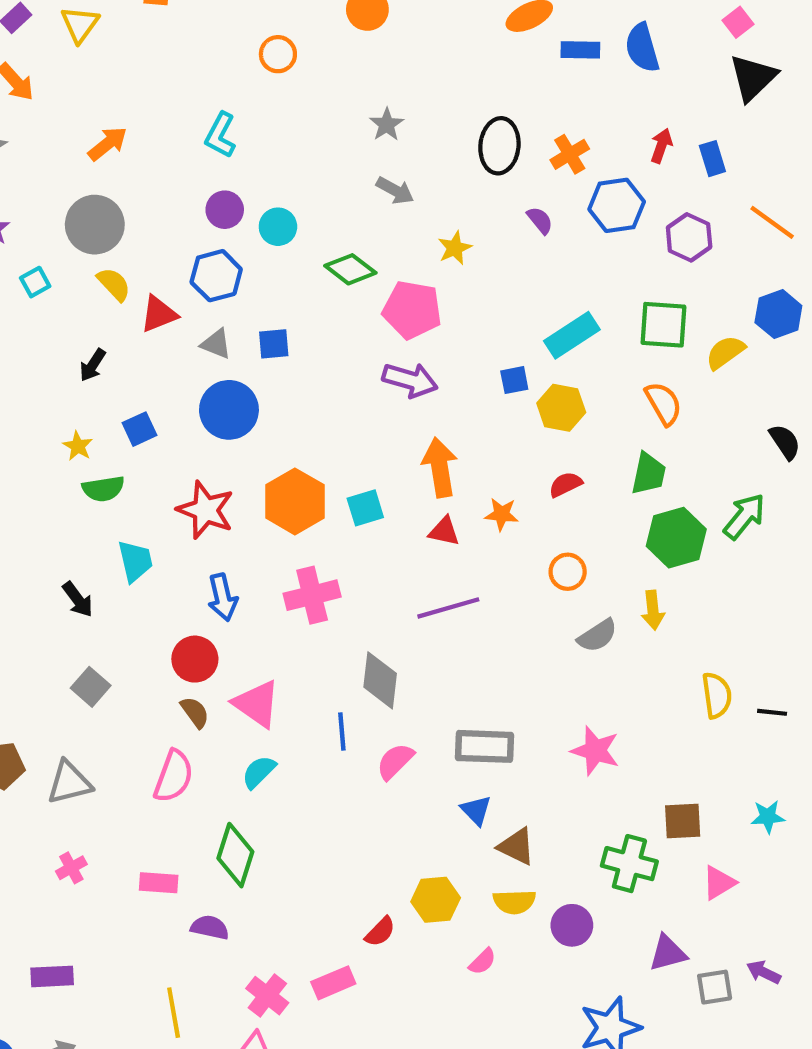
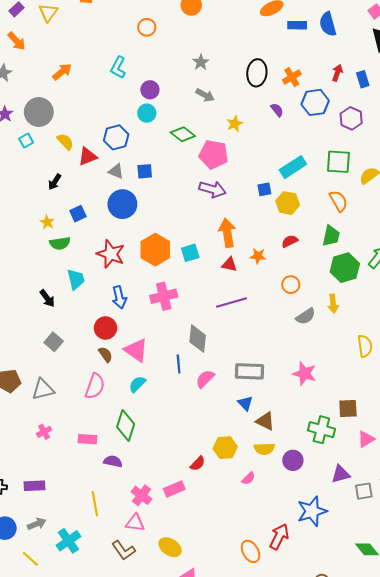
purple circle: (225, 210) -> (150, 90), moved
gray circle: (95, 225) -> (39, 112), moved

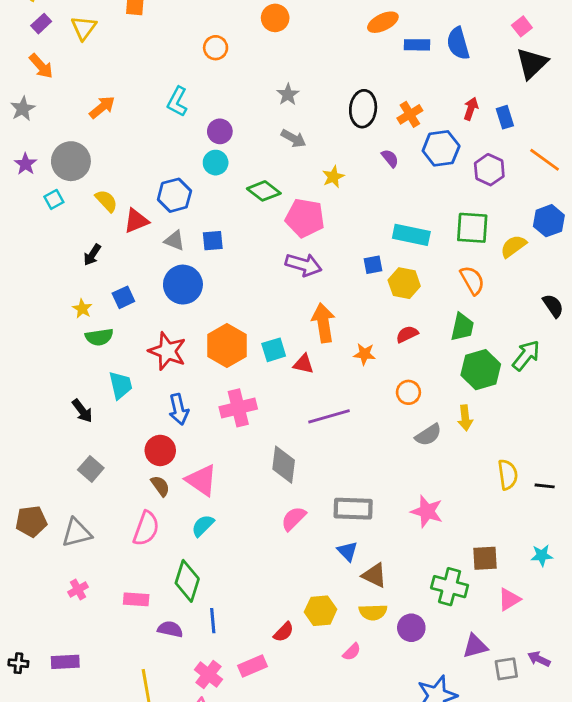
cyan rectangle: (293, 167) -> (411, 235), turned 45
red triangle: (229, 264) -> (304, 364), moved
blue line: (179, 364) -> (213, 621), moved

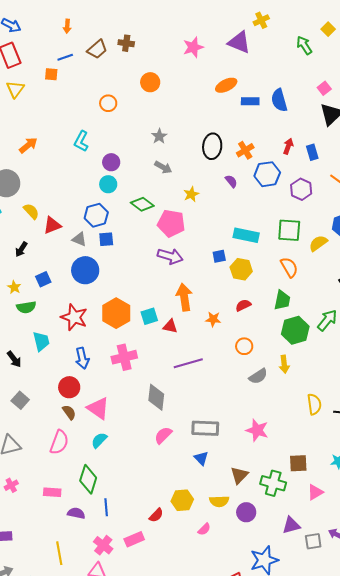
blue hexagon: (174, 195) -> (96, 215), moved
brown triangle: (374, 575) -> (239, 475), moved, turned 48

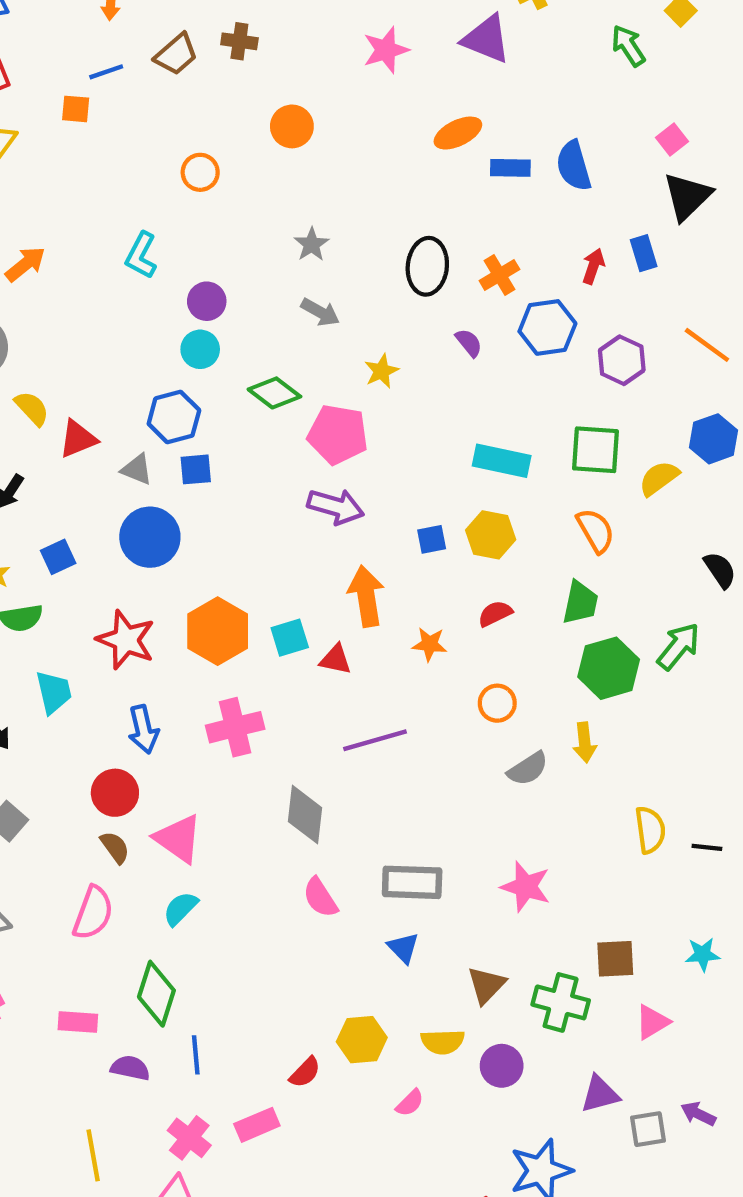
blue rectangle: (312, 152) -> (644, 253), moved
blue square: (219, 256) -> (432, 539), moved
pink semicircle: (163, 435) -> (320, 898), turned -78

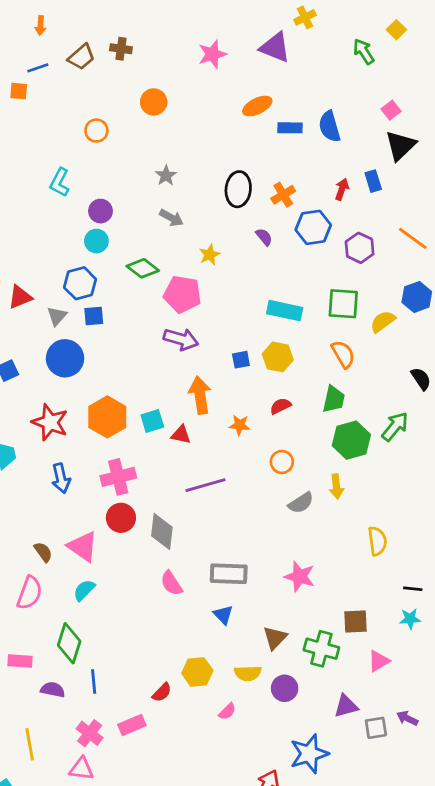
gray triangle: (137, 469) -> (57, 316), turned 50
red circle: (115, 793) -> (121, 518), moved
black line: (707, 847) -> (413, 589), moved

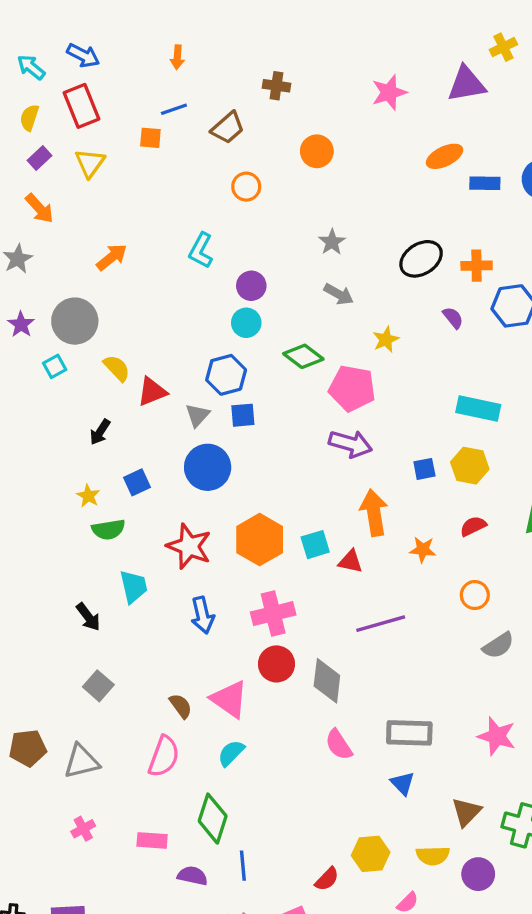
purple triangle: (275, 47) -> (466, 84), turned -32
brown trapezoid: (81, 57) -> (228, 128), moved
black ellipse: (238, 189) -> (421, 259), turned 52
orange cross: (283, 195) -> (477, 266), turned 30

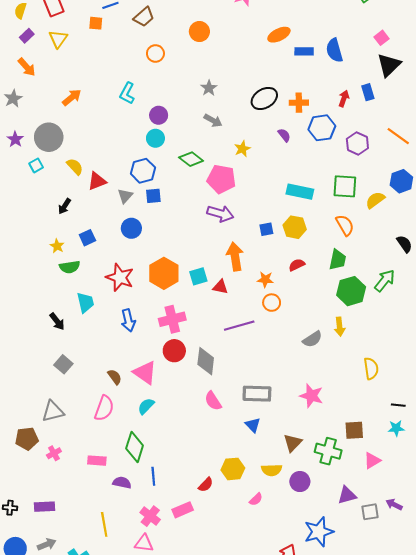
blue circle: (208, 467) -> (131, 228), size x0.7
orange circle: (475, 595) -> (272, 303), moved
brown pentagon: (28, 748) -> (27, 439), moved

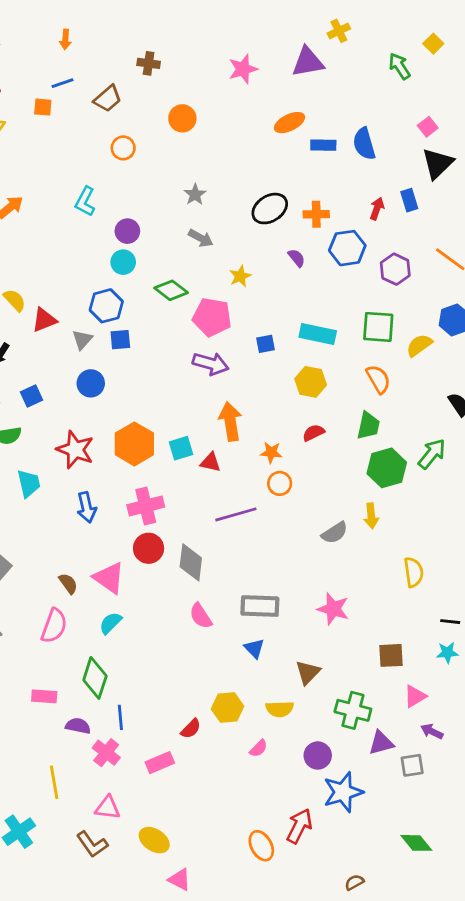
blue square: (266, 229) -> (266, 344), moved
green cross: (328, 451) -> (353, 710), moved
purple circle: (300, 482) -> (318, 755), moved
purple arrow: (394, 505) -> (432, 732), moved
pink cross: (150, 516) -> (106, 753), moved

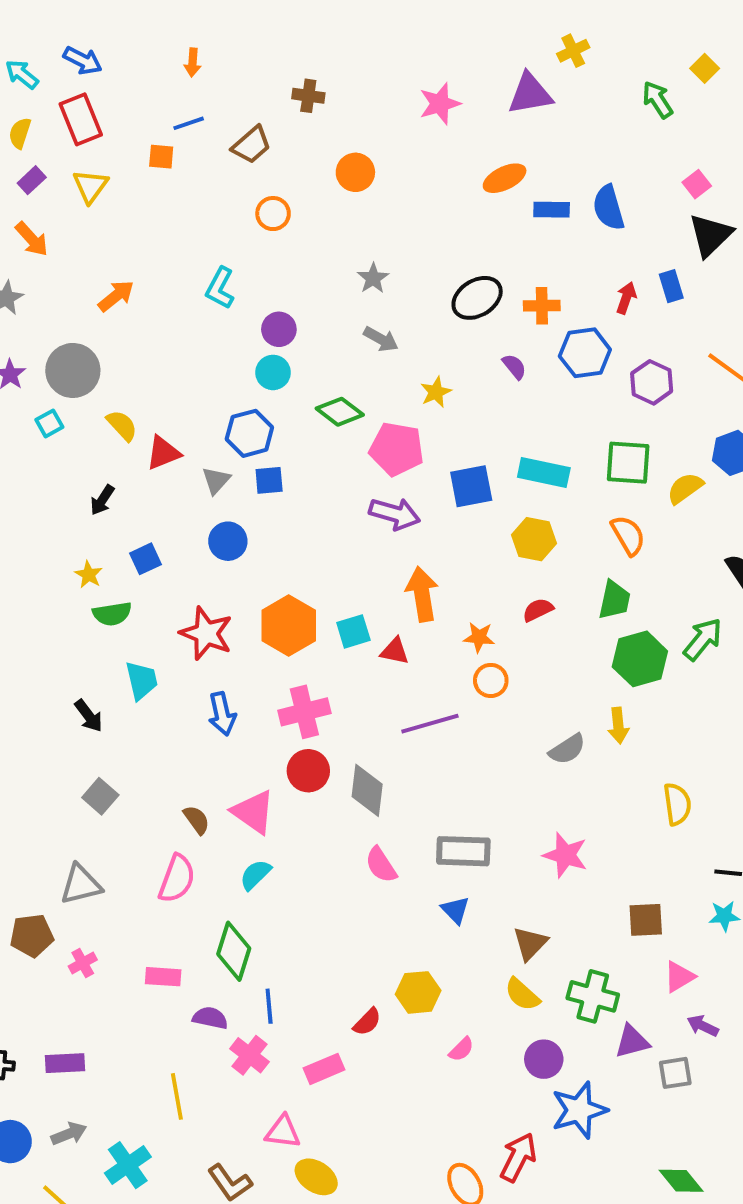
blue square: (266, 344) -> (471, 486), size x1.6
yellow semicircle: (280, 709) -> (522, 994), moved, turned 44
pink triangle: (108, 808) -> (283, 1132), moved

